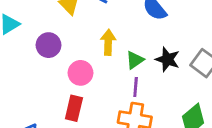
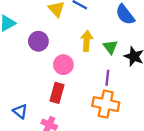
green triangle: (135, 60) -> (110, 47), moved, turned -35

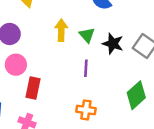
pink circle: (63, 65) -> (16, 65), moved
orange cross: (106, 104) -> (86, 110), moved, size x0.7

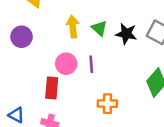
pink circle: (16, 65) -> (66, 64), moved
purple line: (86, 68) -> (91, 64), moved

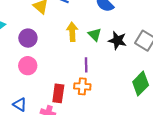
pink circle: (66, 64) -> (28, 66), moved
red rectangle: (52, 88) -> (58, 93), moved
orange cross: (107, 104) -> (82, 86), moved

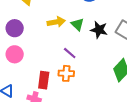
yellow arrow: (72, 32) -> (56, 22), turned 84
purple line: (86, 65) -> (70, 53), turned -48

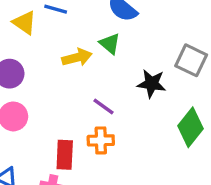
green triangle: (77, 24) -> (110, 44), moved
black star: (99, 30) -> (152, 84), moved

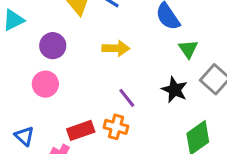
green triangle: (110, 44) -> (188, 49), moved
red rectangle: (65, 155) -> (81, 130), turned 52

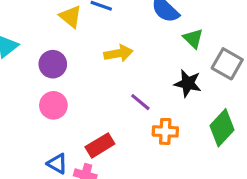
orange cross: (116, 127) -> (165, 131), moved
blue triangle: (24, 136) -> (57, 164), moved

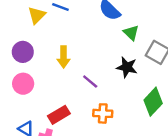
yellow triangle: (71, 17) -> (37, 15), turned 36
yellow arrow: (118, 53) -> (64, 57), moved, turned 100
orange cross: (165, 131) -> (103, 113), moved

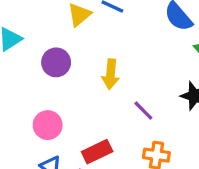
pink circle: (23, 84) -> (48, 125), moved

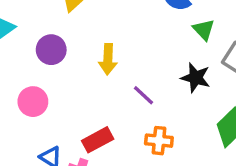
pink circle: (48, 125) -> (33, 102), moved

